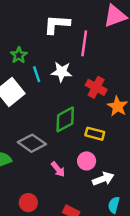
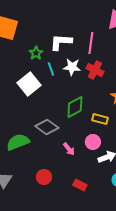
white L-shape: (57, 24) -> (61, 42), moved
red cross: (96, 87) -> (95, 70), moved

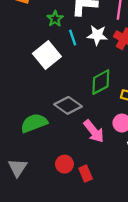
pink arrow: (69, 149) -> (94, 131), size x1.5
red rectangle: (80, 185) -> (86, 173), moved, turned 40

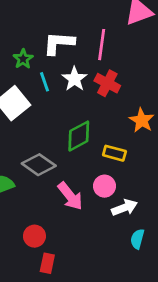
white star: (97, 35) -> (74, 79), turned 30
red rectangle: (86, 173) -> (47, 263), moved, turned 35

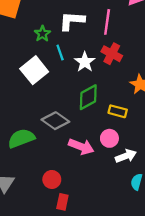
white star: (74, 79) -> (85, 62), moved
pink arrow: (70, 196) -> (81, 147), turned -30

